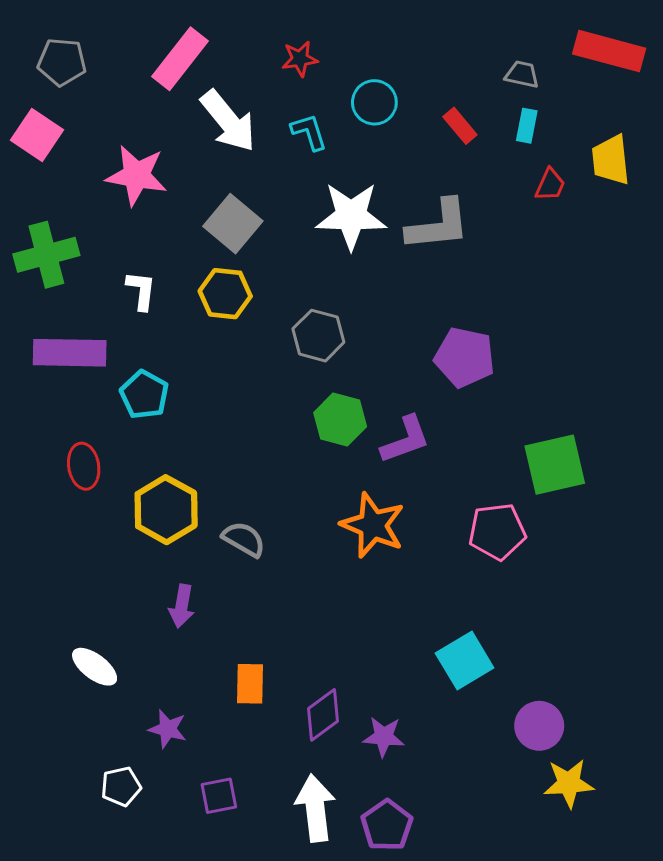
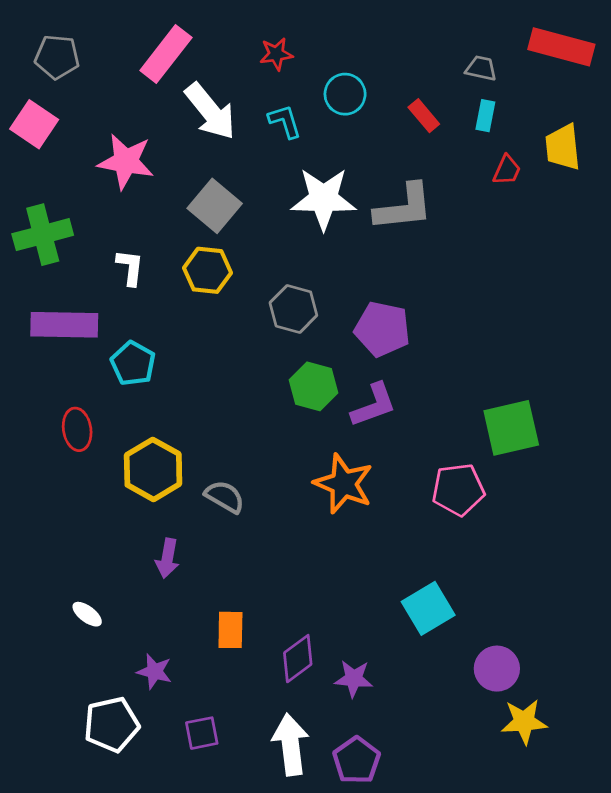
purple pentagon: (465, 357) -> (382, 329), moved
white ellipse: (95, 667) -> (87, 614), size x0.7
white pentagon: (121, 786) -> (112, 724), size x1.5

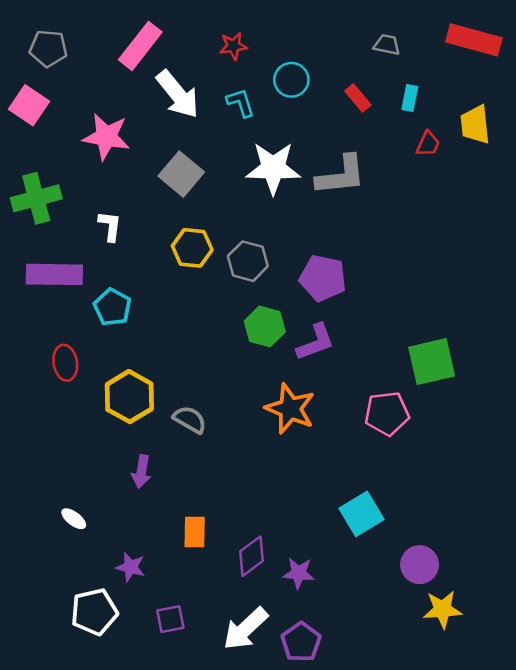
gray trapezoid: (481, 68) -> (387, 45), moved
yellow hexagon: (207, 270) -> (192, 248), moved
white arrow: (291, 745) -> (245, 629), turned -126

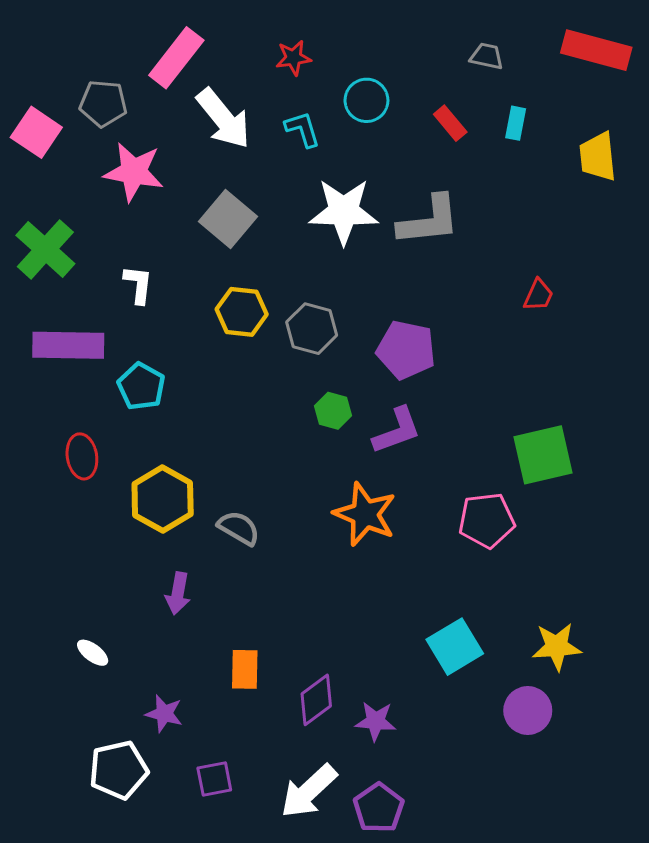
gray pentagon: (48, 48) -> (103, 103), moved
red trapezoid: (428, 144) -> (538, 295), moved
green cross: (36, 198) -> (45, 249), turned -33
green hexagon: (265, 326) -> (333, 411), size x0.7
yellow star: (442, 609) -> (557, 647), moved

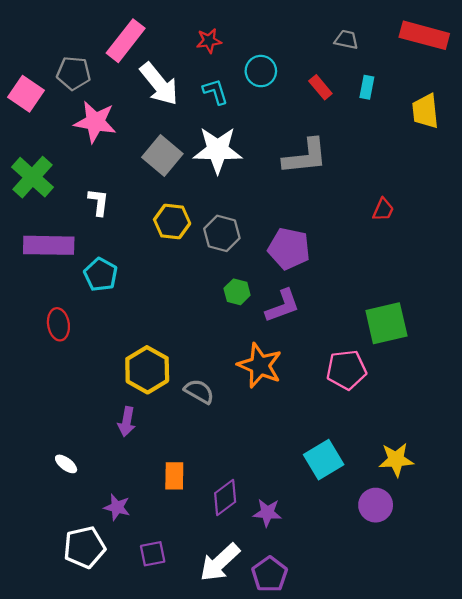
white star: (344, 211) -> (218, 150), moved
yellow hexagon: (163, 499) -> (147, 370), moved
gray semicircle: (239, 528) -> (199, 391), moved

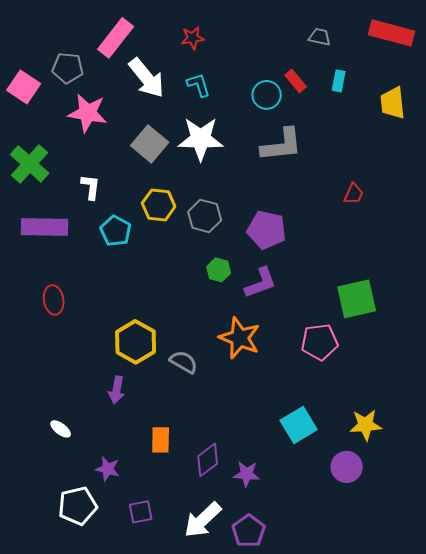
cyan circle: (261, 71) -> (267, 95), moved
cyan pentagon: (101, 275) -> (116, 231), moved

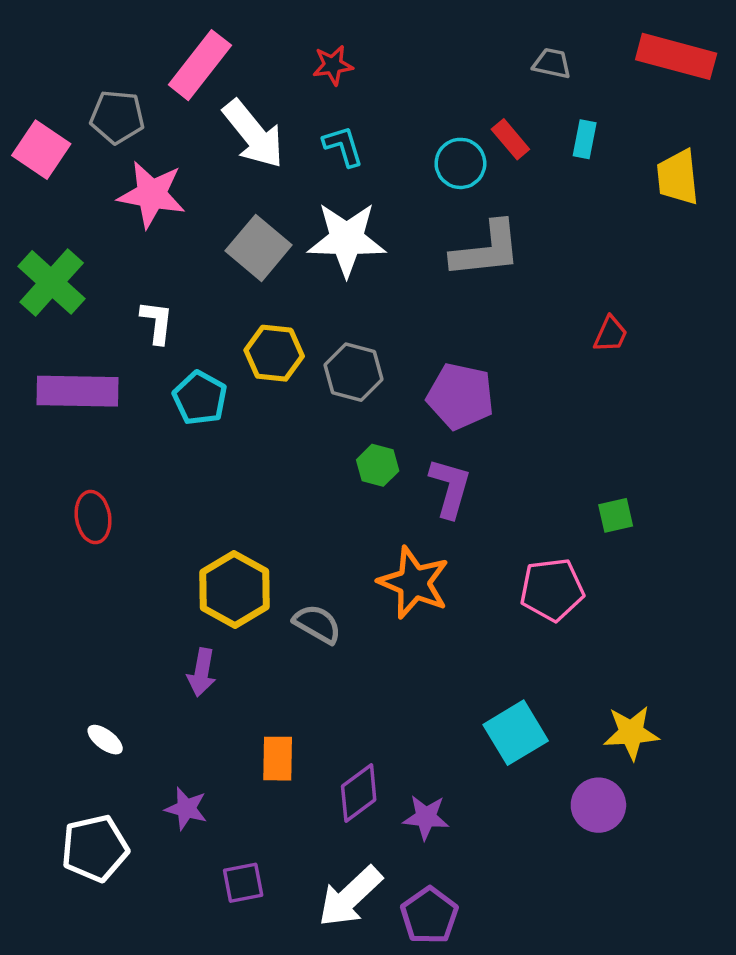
purple L-shape: (261, 283) -> (450, 488), turned -54
green square: (357, 299) -> (616, 515), size x0.5
white pentagon: (78, 506) -> (95, 848), moved

